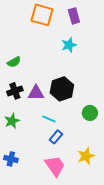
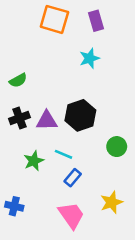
green star: (12, 121) -> (34, 161), moved

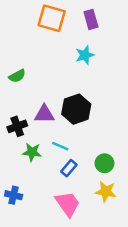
black cross: (19, 118) -> (17, 126), moved
green circle: (117, 147) -> (104, 163), moved
green star: (34, 161) -> (32, 152), turned 30
yellow star: (112, 202) -> (106, 192), turned 30

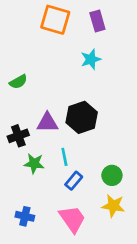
cyan line: (60, 146) -> (64, 157), turned 56
blue cross: (14, 195) -> (25, 216), moved

